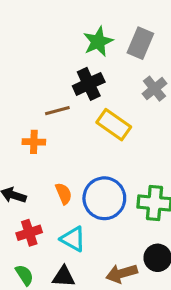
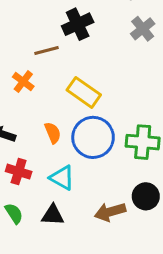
yellow rectangle: (114, 125) -> (84, 92), moved
orange cross: (34, 142) -> (23, 82), turned 35
red cross: (29, 233) -> (19, 172), turned 35

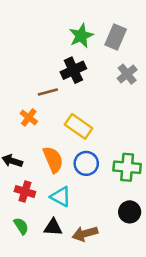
orange semicircle: (53, 133) -> (53, 160), size x1.5
blue circle: (93, 137) -> (86, 163), size x0.7
brown arrow: (110, 212) -> (85, 234), moved

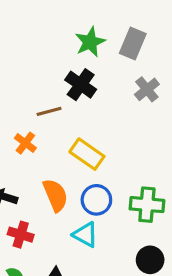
black cross: (73, 70) -> (81, 85), turned -30
cyan triangle: (61, 197) -> (85, 235), moved

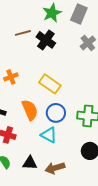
brown line: (49, 111) -> (23, 33), moved
orange cross: (25, 143) -> (11, 77), turned 32

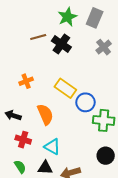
blue circle: (56, 113) -> (85, 102), moved
cyan triangle: (49, 135) -> (52, 147), moved

